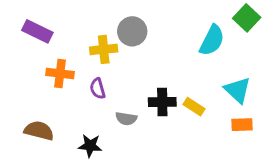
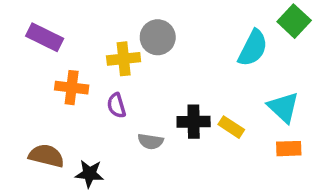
black star: (90, 146) -> (89, 174), moved

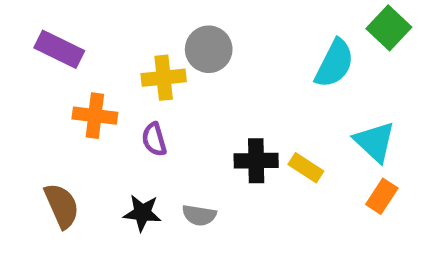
gray semicircle: (151, 141) -> (199, 215), moved
orange rectangle: (289, 149) -> (382, 196), turned -55
brown semicircle: (46, 156) -> (62, 206), turned 52
black star: (89, 174) -> (142, 213), moved

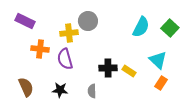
green square: (389, 28) -> (170, 28), moved
purple semicircle: (154, 139) -> (65, 59), size x1.5
gray semicircle: (199, 215) -> (92, 91), moved, turned 80

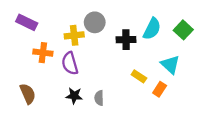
black cross: (108, 68) -> (126, 40), moved
orange rectangle: (161, 83) -> (160, 89), moved
black star: (60, 90) -> (74, 96), moved

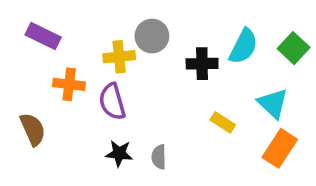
orange rectangle: (160, 89) -> (280, 148), moved, size x1.5
brown semicircle: (28, 94) -> (33, 129), moved

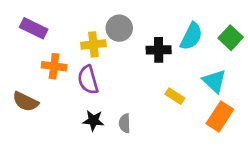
brown semicircle: (33, 129) -> (25, 102), turned 140

